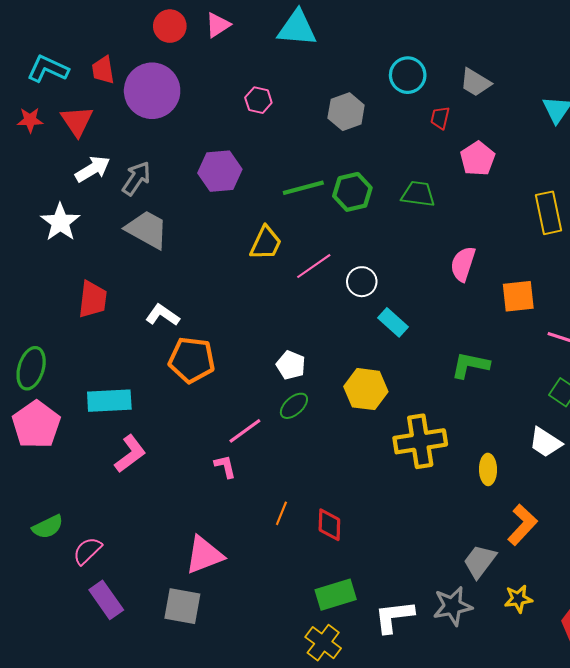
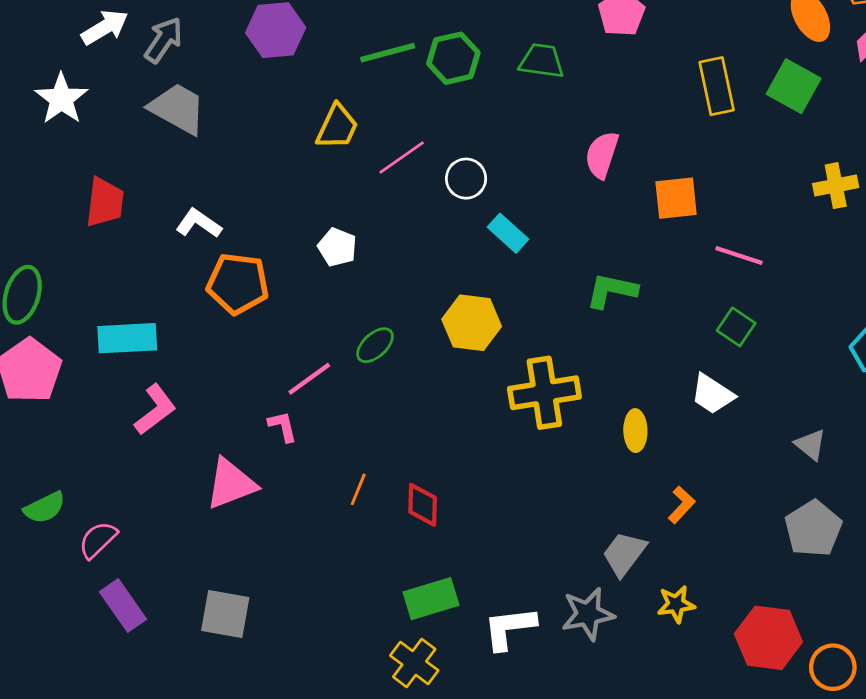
white pentagon: (291, 365) -> (337, 247), moved
orange L-shape: (522, 525) -> (682, 505), size x0.7
pink triangle: (204, 555) -> (231, 484), moved

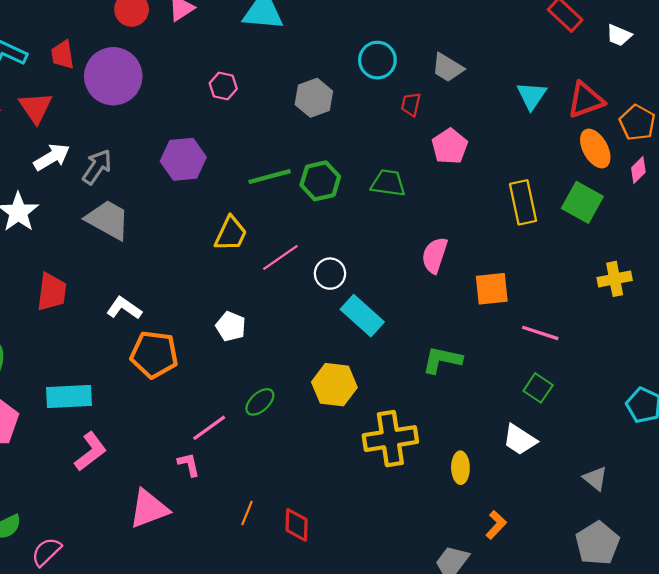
cyan rectangle: (508, 233) -> (362, 316), size x1.4

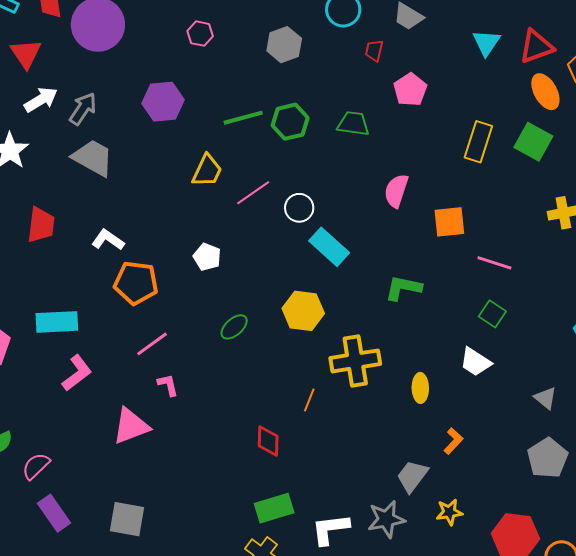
yellow rectangle: (523, 202) -> (478, 142), turned 30
pink line: (209, 428) -> (152, 344), moved
orange line: (247, 513) -> (309, 400), moved

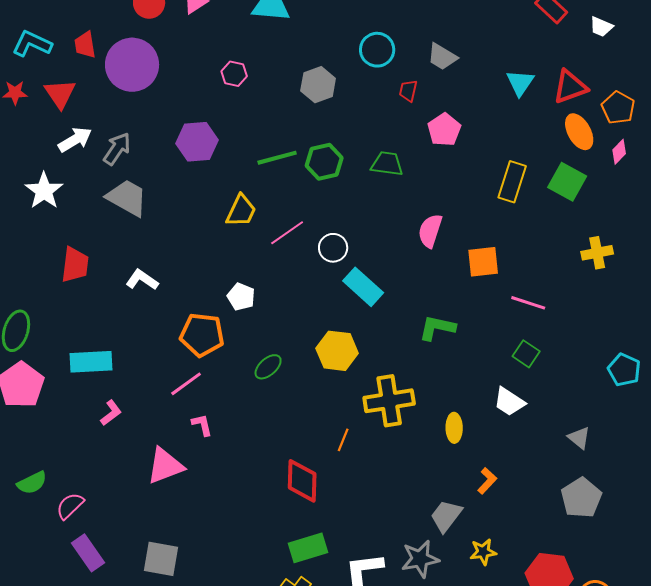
orange pentagon: (136, 283) -> (202, 335), moved
pink L-shape: (77, 373) -> (111, 413), size x0.7
red diamond: (268, 441) -> (302, 481), size x1.4

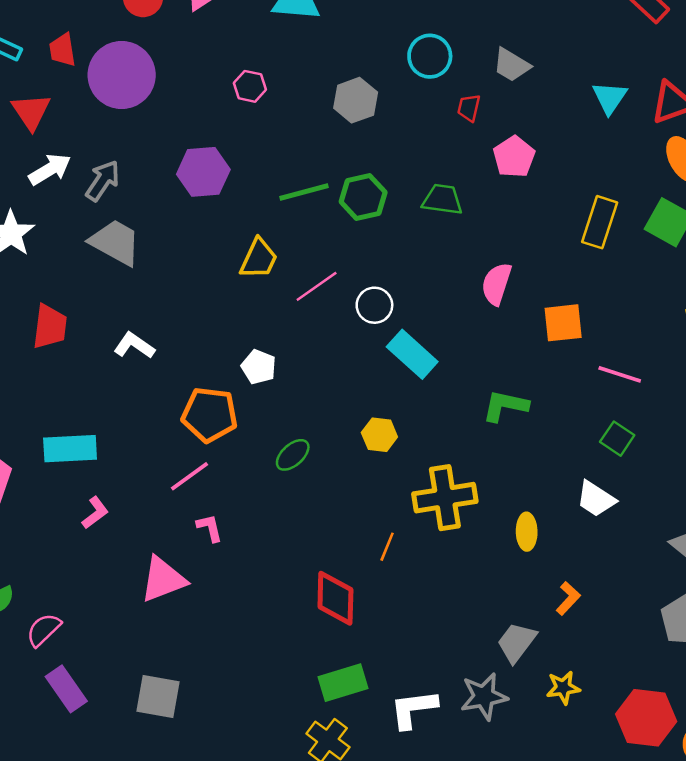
yellow hexagon: (337, 351) -> (379, 435), size x0.7

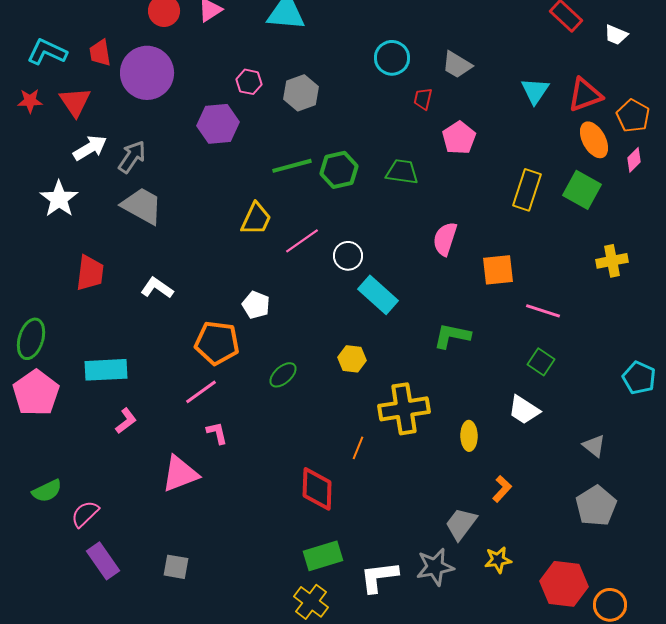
gray hexagon: (356, 100) -> (301, 93), moved
purple hexagon: (203, 172) -> (218, 124), moved
gray square: (158, 696) -> (176, 567), size x0.7

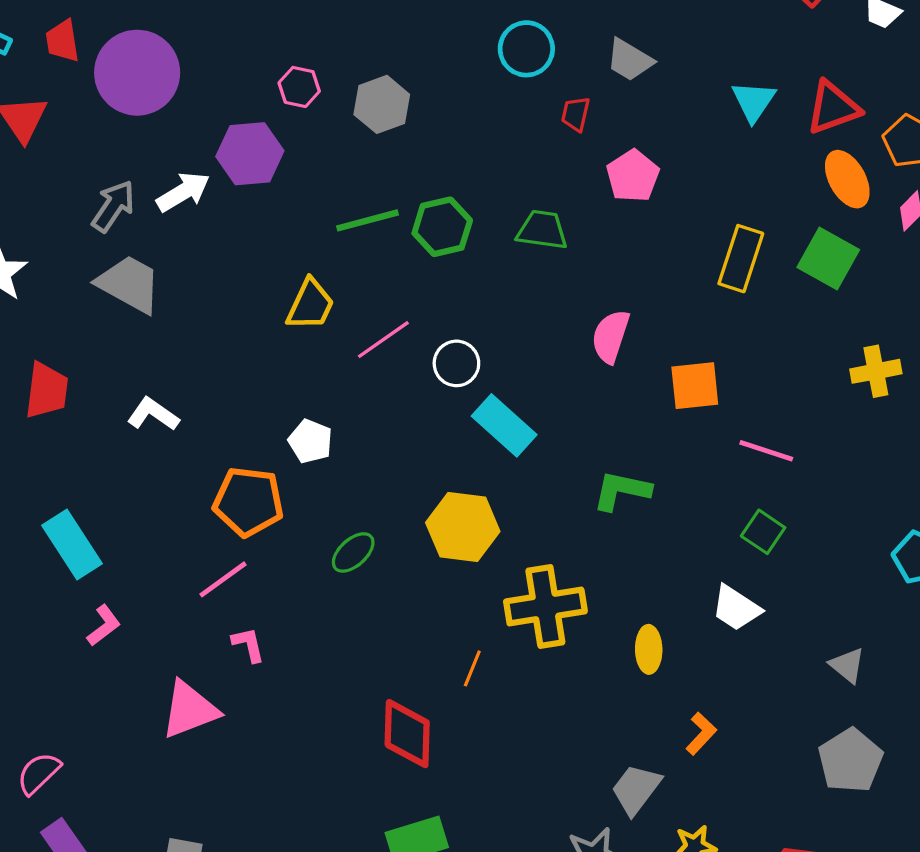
white arrow: (90, 148) -> (183, 192), moved
yellow hexagon: (352, 359) -> (463, 527), size x1.6
cyan rectangle: (106, 370) -> (72, 545), turned 60

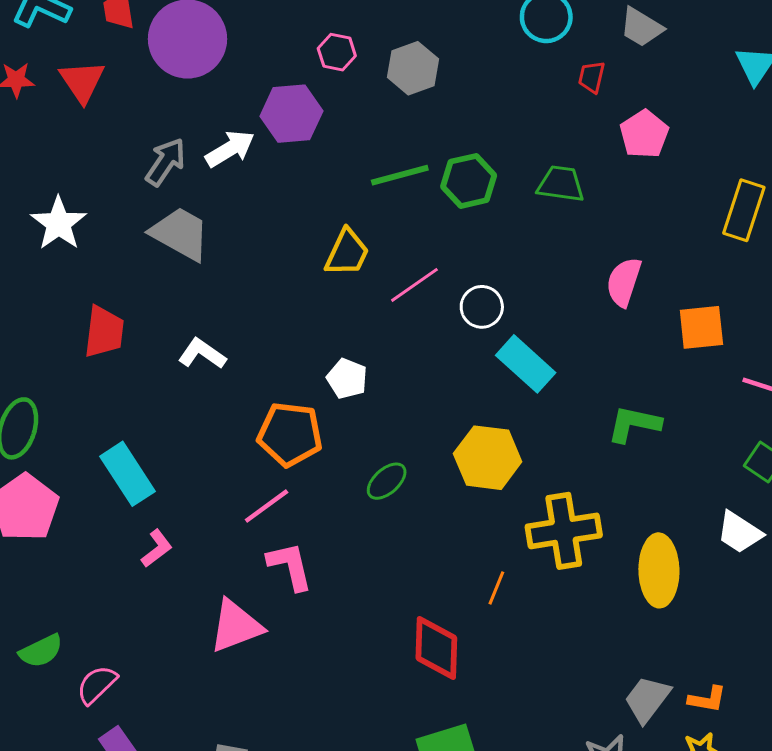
pink L-shape: (248, 645) -> (290, 566), size x1.5
yellow ellipse: (649, 649) -> (659, 570), size x1.6
orange L-shape: (701, 734) -> (707, 699), moved, turned 57

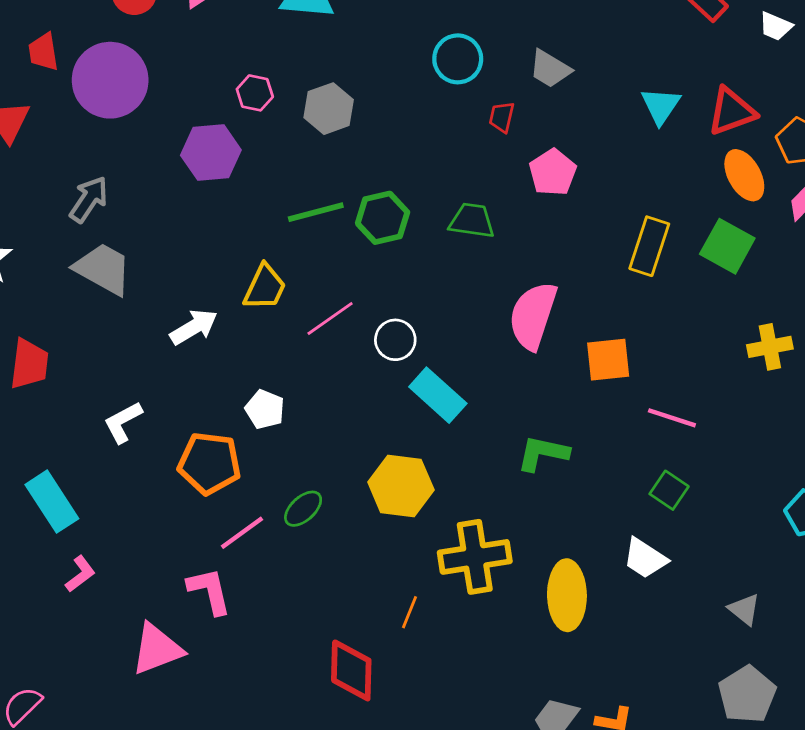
white arrow: (230, 149) -> (194, 327), moved
pink semicircle: (624, 282) -> (533, 316), size x1.4
white L-shape: (202, 354) -> (123, 422), moved, turned -63
pink line: (267, 506) -> (242, 533), moved

